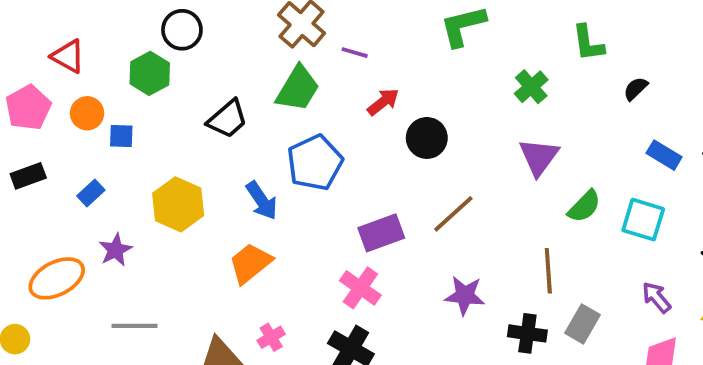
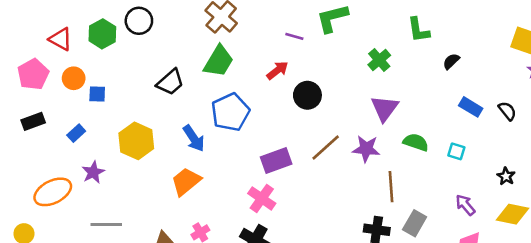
purple line: (355, 53) -> (294, 36), moved
green hexagon: (150, 73) -> (102, 34), moved
green semicircle: (584, 206) -> (416, 142), turned -115
cyan square: (643, 220) -> (456, 151), size x0.6
purple star: (465, 295) -> (366, 149), moved

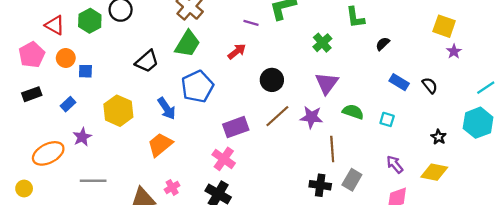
black circle: (307, 95) -> (272, 80), moved
black star: (506, 176) -> (439, 137), moved

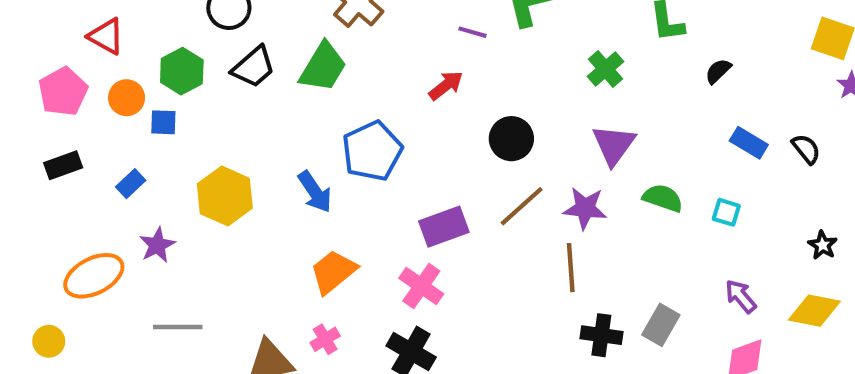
green hexagon: (90, 21) -> (182, 71), moved
green trapezoid: (187, 44) -> (323, 67), moved
black trapezoid: (147, 61) -> (253, 67), moved
orange trapezoid: (160, 145) -> (333, 272), moved
brown line: (332, 149) -> (571, 268), moved

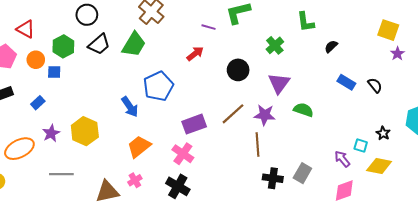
black circle: (511, 139) -> (238, 70), moved
yellow hexagon: (225, 196) -> (85, 131), moved
cyan square: (726, 212) -> (361, 146), moved

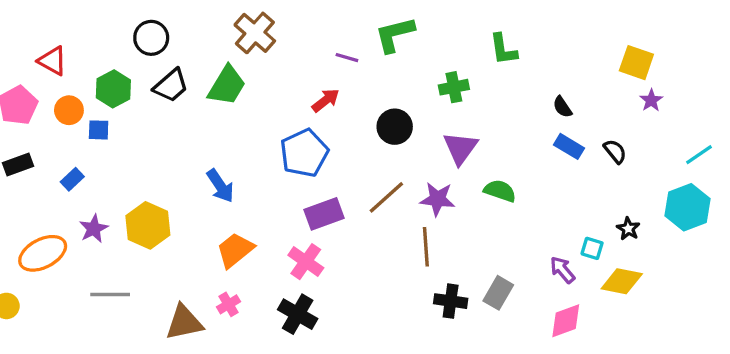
green cross: (275, 45) -> (454, 87), turned 30
black semicircle: (331, 46) -> (562, 107), moved, turned -80
blue pentagon: (158, 86) -> (304, 153), moved

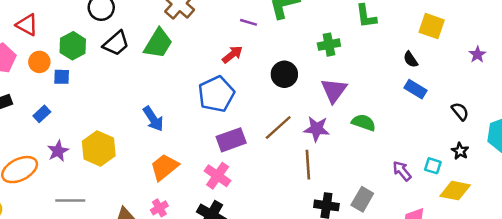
yellow square: (636, 63) -> (432, 26), moved
black semicircle: (615, 151) -> (460, 111), moved
purple arrow: (562, 270) -> (402, 171), moved

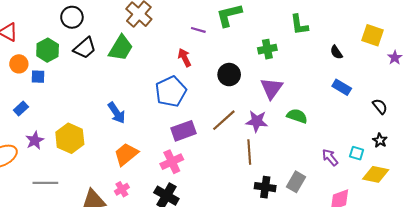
yellow square: (432, 26) -> (372, 35), moved
red arrow: (232, 54) -> (185, 58), turned -78
black semicircle: (411, 59) -> (336, 52), moved
pink cross: (218, 176) -> (172, 162), turned 30

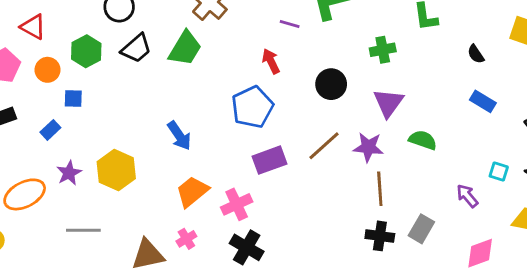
blue square: (38, 77) -> (73, 98), moved
brown line: (249, 152) -> (380, 189), moved
cyan square: (357, 153) -> (499, 172), moved
pink cross: (172, 162) -> (237, 204), moved

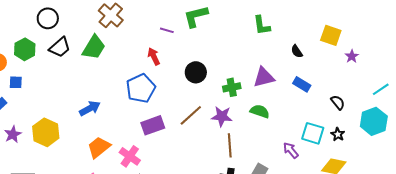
green cross: (383, 50) -> (232, 87), moved
purple triangle: (388, 103) -> (264, 77), moved, turned 40
blue arrow: (179, 136) -> (90, 108), turned -85
cyan square: (499, 172) -> (313, 133), size x1.6
pink cross: (237, 204) -> (130, 156), turned -30

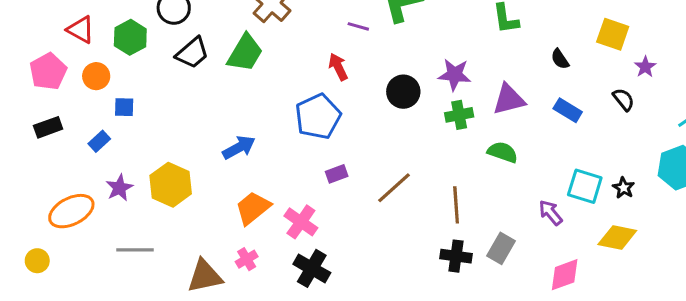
green hexagon: (25, 49) -> (130, 37), moved
black semicircle: (338, 102) -> (624, 99), moved
brown line: (191, 115) -> (394, 188), moved
purple star: (222, 116) -> (454, 75), moved
purple rectangle: (153, 125) -> (337, 174), size x0.6

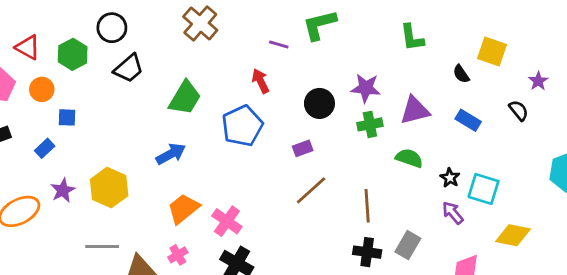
yellow square: (613, 34) -> (492, 52), moved
green trapezoid: (245, 53) -> (185, 98), moved
purple rectangle: (337, 174) -> (303, 148), moved
black star: (624, 188) -> (450, 178), moved
gray line: (135, 250) -> (102, 246), moved

